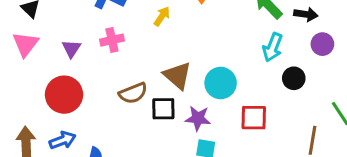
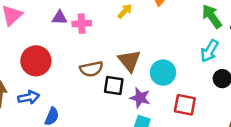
purple triangle: (71, 49) -> (59, 18), moved, turned 49

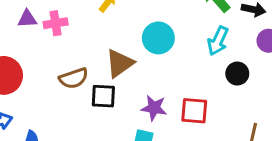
brown triangle: (129, 61) -> (120, 63), turned 40
cyan circle: (163, 73) -> (158, 38), moved
purple star: (140, 98) -> (154, 108), moved

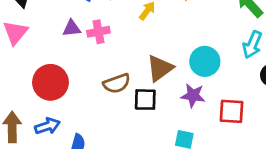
cyan circle: (158, 38) -> (205, 61), moved
purple star: (154, 108) -> (193, 95), moved

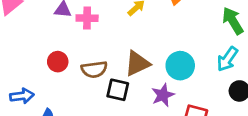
red circle: (50, 82) -> (58, 62), moved, size x0.6
purple star: (193, 95) -> (163, 95), turned 30

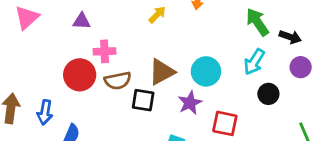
pink cross: (87, 18) -> (105, 51), moved
red circle: (58, 62) -> (80, 75), size x1.5
blue arrow: (22, 96) -> (45, 112), turned 110

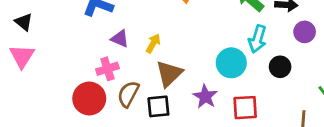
yellow arrow: (157, 15) -> (153, 43), moved
purple triangle: (82, 21) -> (120, 39), moved, turned 36
cyan circle: (206, 71) -> (231, 63), moved
brown semicircle: (118, 81) -> (128, 94), turned 144

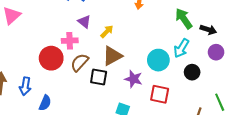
purple star: (205, 97) -> (133, 79), turned -30

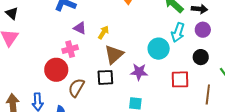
purple circle: (216, 52) -> (203, 30), moved
brown semicircle: (80, 62) -> (76, 88), moved
black circle: (192, 72) -> (201, 57), moved
red square: (160, 94) -> (180, 79), moved

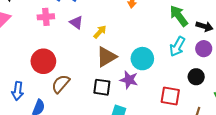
pink cross: (70, 49) -> (46, 17), moved
cyan circle: (159, 49) -> (142, 59), moved
black square: (105, 77) -> (102, 87), moved

